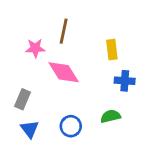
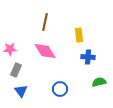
pink star: (35, 48) -> (10, 49), moved
green semicircle: (111, 116) -> (99, 82), moved
blue circle: (71, 126) -> (60, 89), moved

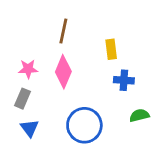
pink star: (10, 49) -> (28, 69), moved
pink diamond: (45, 51) -> (63, 72), turned 55
blue circle: (60, 89) -> (84, 125), size x1.6

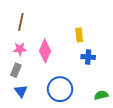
brown line: (63, 31) -> (21, 22), moved
green semicircle: (139, 115) -> (101, 95), moved

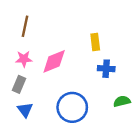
pink diamond: (45, 51) -> (54, 61), turned 45
green semicircle: (101, 95) -> (122, 101), moved

